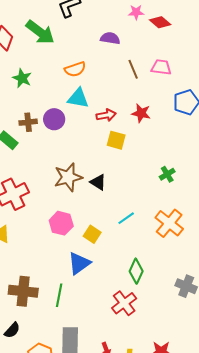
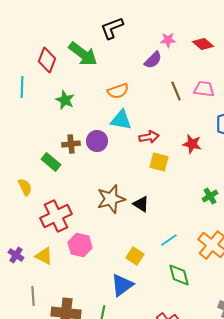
pink star: (136, 12) -> (168, 40), moved
purple semicircle: (110, 38) -> (153, 60), turned 126
red star: (141, 113) -> (192, 144), moved
pink hexagon: (61, 223) -> (80, 245), moved
green diamond: (136, 271) -> (179, 275), moved, turned -40

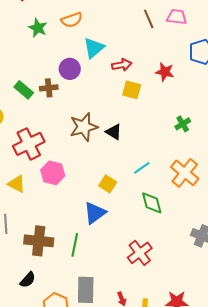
orange semicircle: (118, 91) -> (72, 20), moved
cyan triangle: (121, 120) -> (94, 48), turned -50
brown cross: (71, 144) -> (49, 88), moved

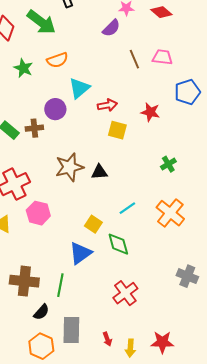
black triangle: (114, 132) -> (99, 172), turned -36
green diamond: (152, 203) -> (118, 244), moved
black semicircle: (28, 280) -> (41, 312), moved

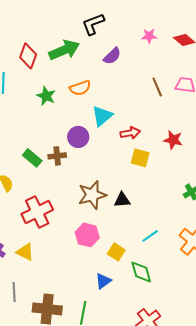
green arrow: (41, 22) -> (64, 50), turned -60
purple semicircle: (111, 28) -> (112, 56), moved
pink hexagon: (38, 213) -> (87, 235), moved
blue triangle: (80, 253) -> (103, 281), size x0.7

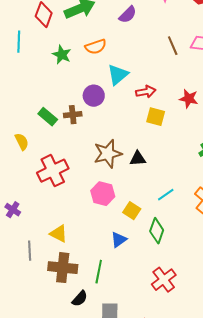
yellow triangle: (25, 252) -> (59, 234), moved
green diamond: (141, 272) -> (157, 231), turned 35

